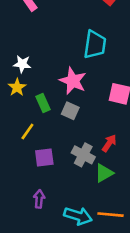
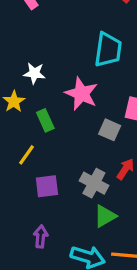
white star: (22, 64) -> (34, 73), moved
gray square: (70, 111) -> (110, 130), moved
green triangle: (104, 173) -> (105, 216), moved

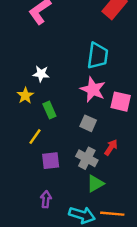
pink star: (81, 94) -> (93, 89), moved
gray square: (110, 130) -> (88, 123), moved

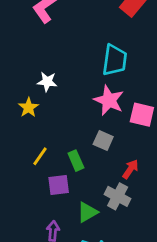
green rectangle: (49, 110) -> (76, 161), moved
gray cross: (87, 158) -> (118, 196), moved
green triangle: (95, 184) -> (87, 212), moved

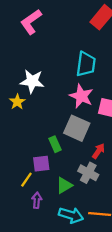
white star: (47, 82) -> (32, 81), size x1.5
gray square: (103, 140) -> (77, 128), size x1.6
yellow line: (40, 156) -> (26, 180), moved

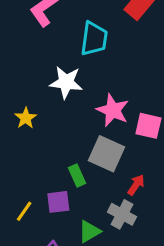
cyan trapezoid: (86, 64) -> (94, 39), moved
white star: (32, 81) -> (66, 82), moved
yellow line: (26, 180) -> (24, 211), moved

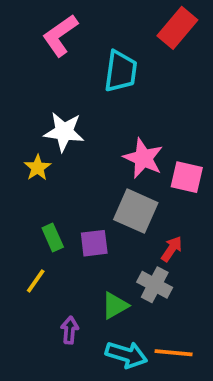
white star: (66, 82) -> (64, 132), moved
green rectangle: (77, 176) -> (53, 238), moved
purple square: (58, 202) -> (94, 243), moved

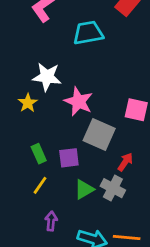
cyan trapezoid: (121, 71) -> (88, 33), turned -108
pink star: (143, 158) -> (79, 102), moved
yellow line: (36, 281) -> (40, 185), moved
green triangle: (115, 306) -> (84, 189), moved

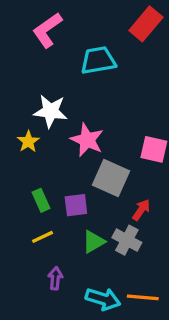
yellow line: (40, 185) -> (43, 237), turned 30

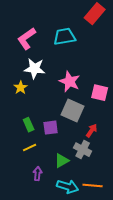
pink L-shape: (47, 30) -> (27, 39), moved
pink star: (87, 140) -> (70, 82), moved
green triangle: (93, 242) -> (62, 161), moved

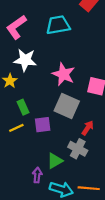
green rectangle: (29, 125) -> (23, 107), moved
yellow line: (30, 148) -> (16, 128), moved
purple arrow: (38, 174) -> (37, 175), moved

